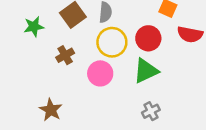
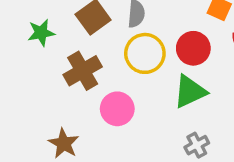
brown cross: (65, 55) -> (83, 71), size x1.5
pink circle: (100, 73) -> (117, 109), moved

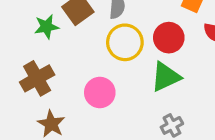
green star: (41, 33) -> (47, 27), moved
brown cross: (83, 71) -> (37, 78), moved

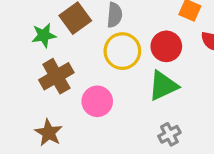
brown cross: (37, 78) -> (56, 76), moved

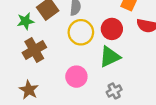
pink circle: (97, 101) -> (76, 77), moved

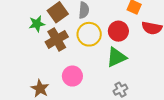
brown cross: (34, 50) -> (57, 39), moved
pink circle: (76, 77) -> (72, 76), moved

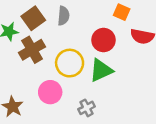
yellow circle: (89, 34) -> (70, 63), moved
gray cross: (120, 90) -> (87, 108), moved

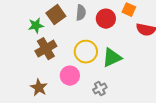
red circle: (103, 40) -> (106, 19), moved
brown cross: (32, 50) -> (46, 49), moved

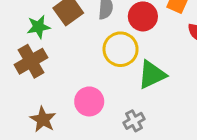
brown cross: (46, 49) -> (31, 61), moved
yellow circle: (86, 52) -> (121, 49), moved

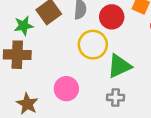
brown cross: (31, 61) -> (17, 55), turned 32
gray cross: (134, 121) -> (115, 97), moved, turned 30

